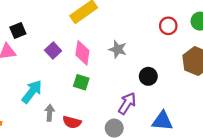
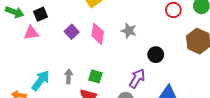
green square: (81, 82) -> (96, 76), moved
cyan arrow: (32, 92) -> (41, 81), moved
gray arrow: (50, 113) -> (69, 76), moved

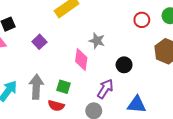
pink diamond: (98, 34) -> (81, 60), moved
gray arrow: (69, 76) -> (36, 87), size x1.6

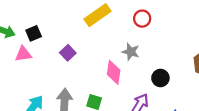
red circle: (142, 20) -> (142, 19), moved

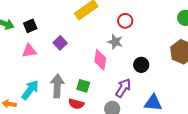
red circle: (142, 19) -> (125, 21), moved
pink triangle: (23, 54) -> (29, 51), moved

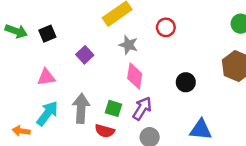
gray star: (115, 42) -> (128, 45), moved
pink triangle: (29, 51) -> (46, 77), moved
purple arrow: (123, 88) -> (142, 108), moved

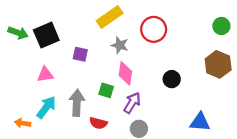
red circle: (166, 27) -> (154, 29), size x1.5
black square: (47, 34) -> (46, 35), size x1.6
purple square: (85, 55) -> (80, 54), turned -35
green square: (113, 108) -> (106, 90), moved
blue triangle: (201, 130) -> (200, 122), moved

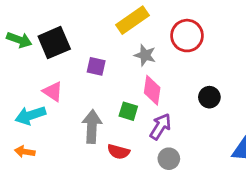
pink triangle: (45, 75) -> (53, 92), turned 42
cyan arrow: (46, 107) -> (30, 115), moved, turned -145

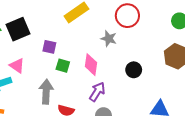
red circle: (187, 36) -> (127, 16), moved
gray star: (145, 55) -> (109, 39), moved
green square: (128, 111) -> (63, 66), moved

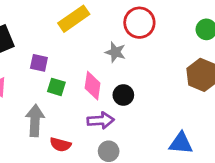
black circle: (134, 70) -> (123, 95), moved
purple arrow: (97, 92) -> (101, 120), turned 54

